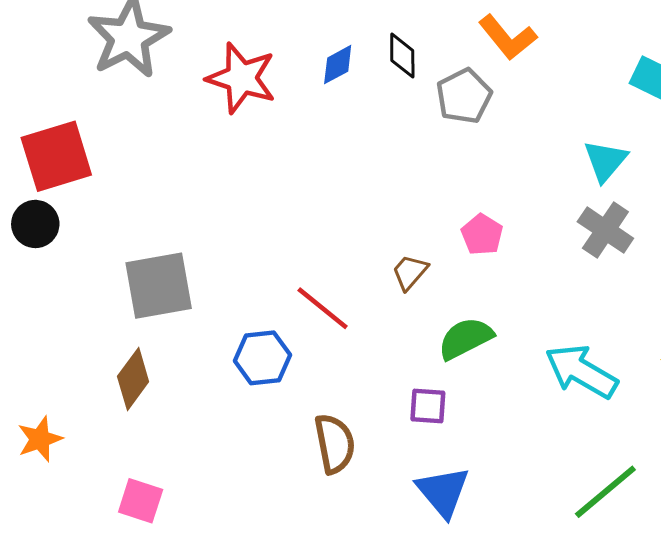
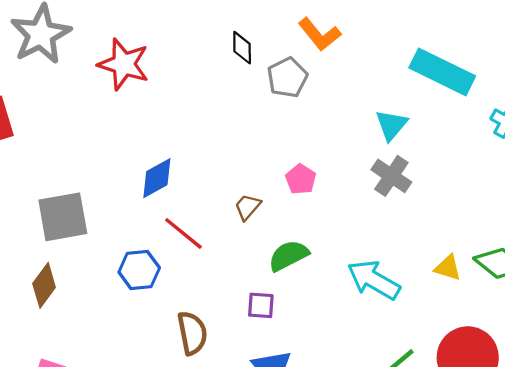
blue diamond: (338, 65) -> (157, 178), moved, size x1.4

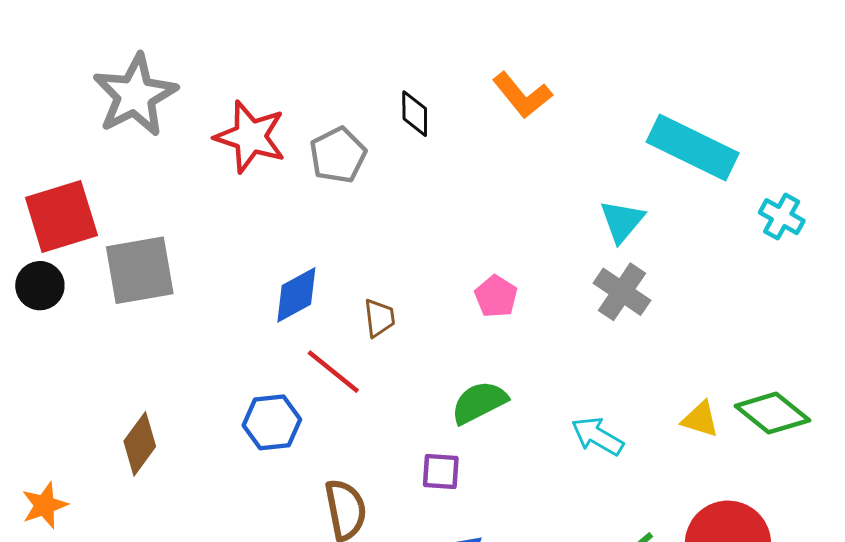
gray pentagon: (287, 77) -> (338, 155), moved
brown trapezoid: (248, 207) -> (379, 318), moved, turned 132
gray square: (63, 217) -> (140, 270), moved
cyan arrow: (374, 280) -> (597, 436), size x0.7

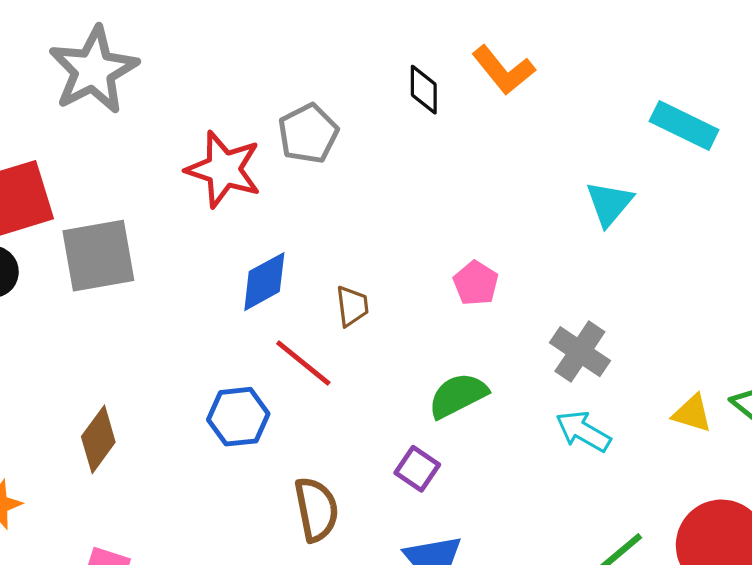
black diamond: (415, 114) -> (424, 90), moved
red star: (250, 137) -> (224, 169), moved
cyan rectangle: (693, 147) -> (684, 125), size x0.7
gray cross: (622, 292) -> (580, 352), moved
purple square: (441, 471) -> (417, 469), turned 30

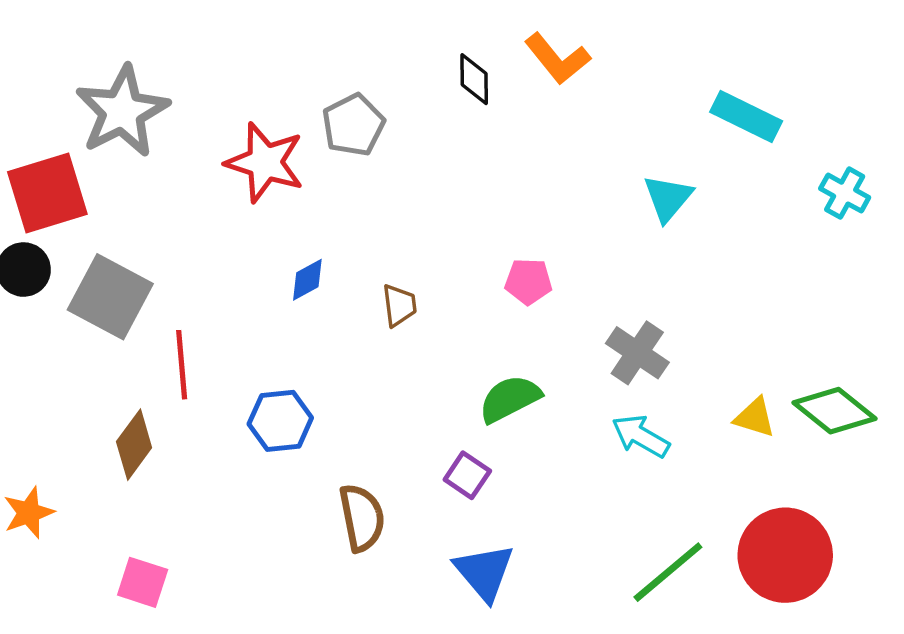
gray star: (93, 70) -> (122, 111), moved
gray square: (98, 256) -> (110, 297), moved, turned 38
blue diamond: (264, 282) -> (307, 280), size x0.7
pink pentagon: (476, 283) -> (528, 281), turned -30
red line: (303, 363) -> (182, 365), moved, turned 46

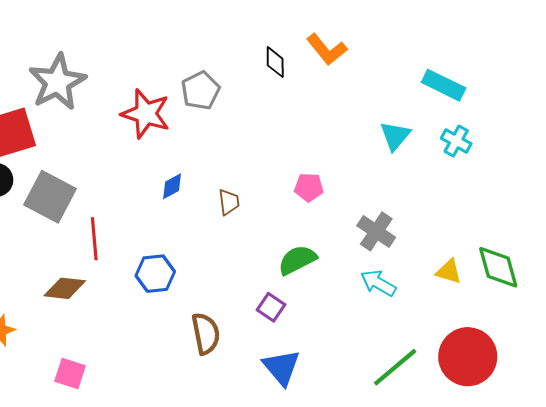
cyan cross: (845, 193) -> (456, 141), moved
green diamond: (835, 411) -> (498, 267), turned 36
brown diamond: (134, 445) -> (65, 288), turned 60

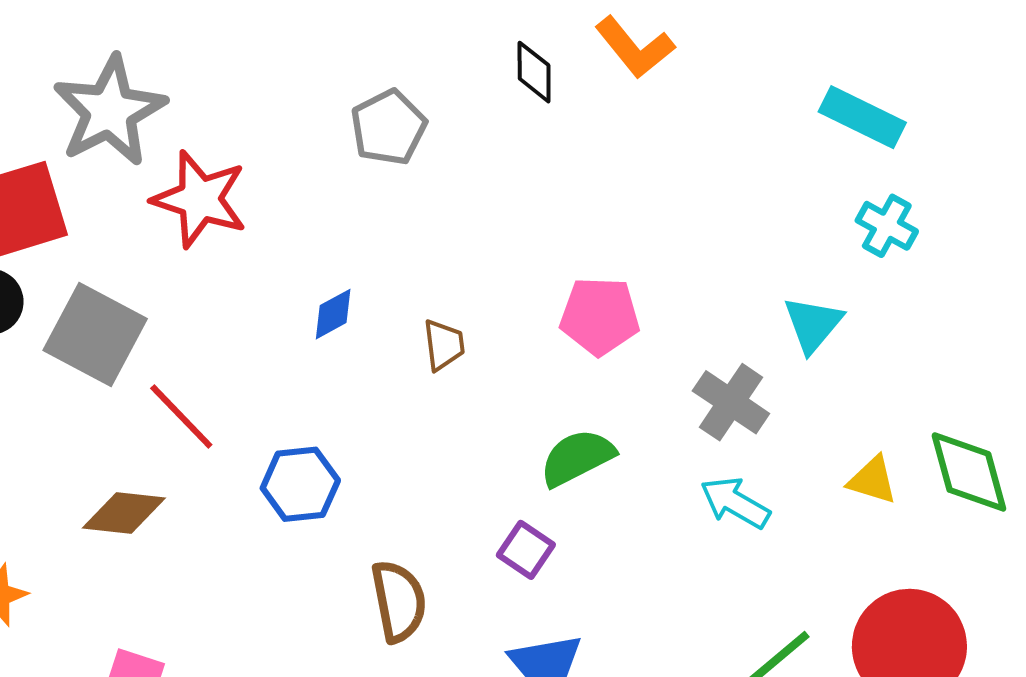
red star: (146, 114) -> (200, 199), moved
cyan triangle: (395, 136) -> (813, 324), moved
pink pentagon: (309, 187) -> (600, 316), size x1.4
red line: (94, 239) -> (181, 417), turned -39

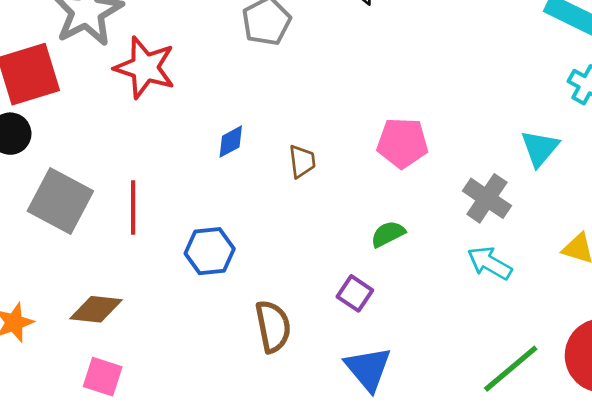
gray square: (95, 335) -> (60, 201), moved
red line: (181, 417) -> (133, 208), turned 44
green semicircle: (577, 458) -> (388, 234), size x0.7
brown diamond: (124, 513) -> (96, 309), moved

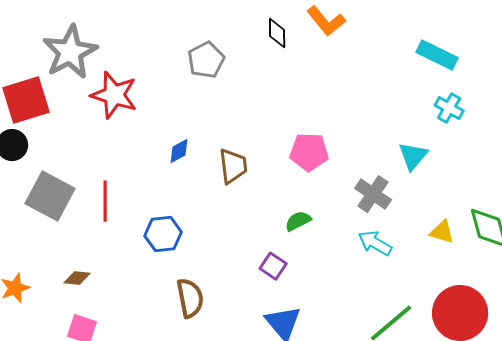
brown trapezoid: (302, 161) -> (233, 166), size x1.4
brown diamond: (96, 309) -> (77, 278), size x0.7
brown semicircle: (273, 326) -> (190, 298), moved

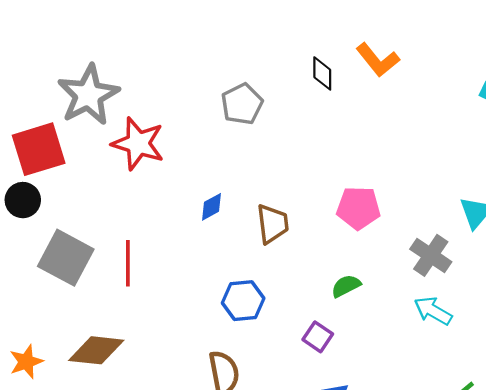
blue hexagon: (163, 234) -> (243, 301), moved
brown diamond: (77, 278) -> (96, 350), size x1.8

